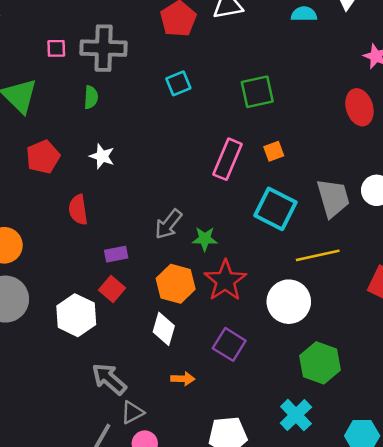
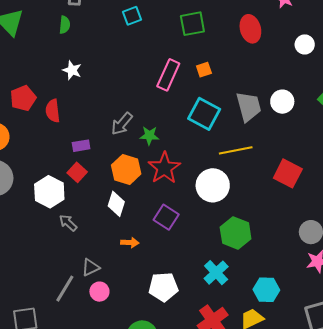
red ellipse: (359, 107) -> (250, 29), moved
red pentagon: (43, 157) -> (23, 98), moved
gray arrow: (109, 379) -> (68, 223), moved, size x0.7

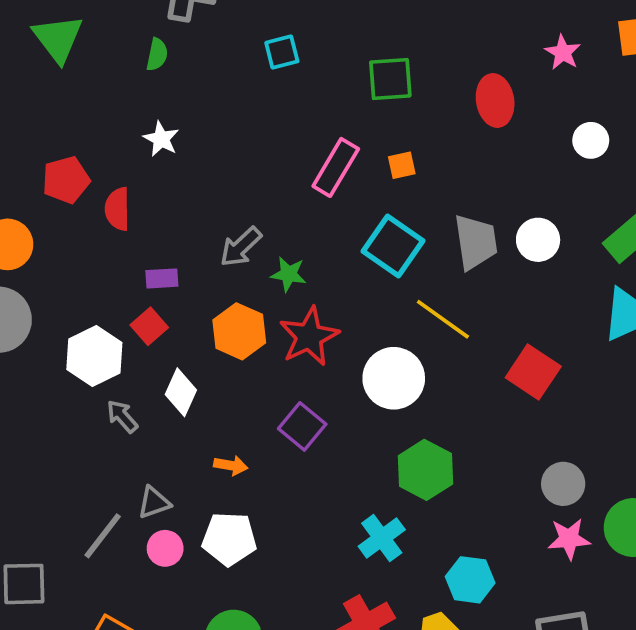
yellow line: (236, 150) -> (443, 319), turned 40
white diamond: (116, 204) -> (181, 392), moved
white pentagon: (163, 287) -> (229, 539), moved

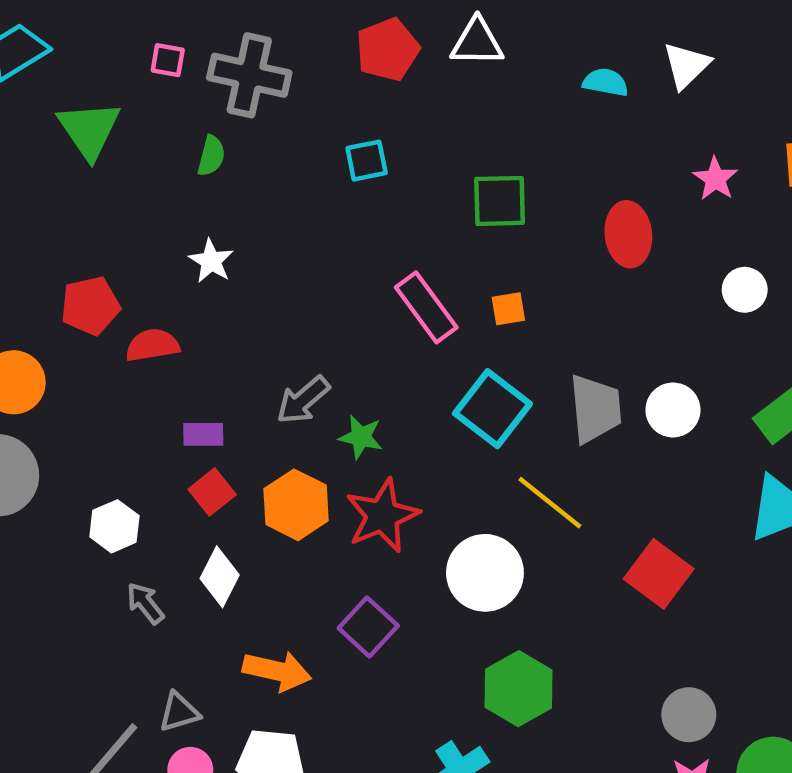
pink rectangle: (336, 167) -> (426, 307), turned -70
red semicircle: (117, 209) -> (152, 345), turned 78
red square: (149, 326) -> (212, 492), moved
white hexagon: (94, 356) -> (114, 526), size x0.7
orange arrow: (231, 465) -> (277, 671), size x1.6

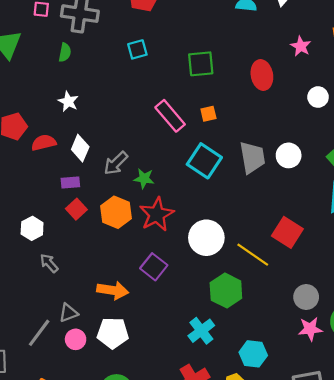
yellow line: (550, 503) -> (253, 255), moved
white diamond: (220, 577) -> (80, 148), moved

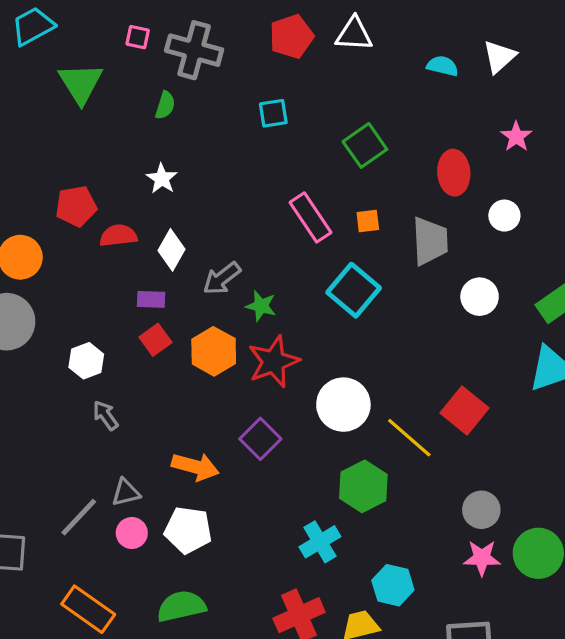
green square: (201, 64) -> (365, 145), turned -36
white circle: (318, 97) -> (504, 216), moved
gray trapezoid: (252, 157) -> (430, 241), moved

